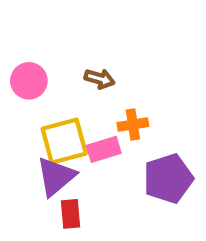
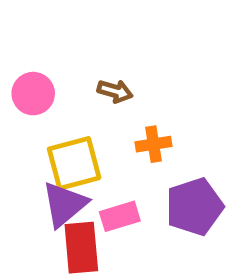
pink rectangle: (104, 149) -> (120, 216), moved
red rectangle: (70, 214) -> (81, 248), size x1.5

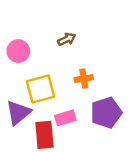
brown arrow: (115, 91) -> (67, 39), moved, turned -42
purple triangle: (64, 204) -> (18, 113), moved

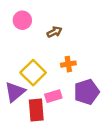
pink circle: (18, 51) -> (22, 20), moved
yellow square: (41, 89) -> (33, 73), turned -30

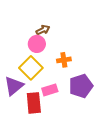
pink circle: (22, 20) -> (37, 44), moved
brown arrow: (54, 32) -> (43, 30), moved

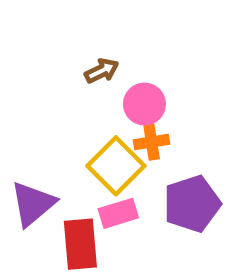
pink circle: (37, 44) -> (144, 104), moved
yellow square: (31, 68) -> (116, 166), moved

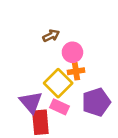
purple triangle: (33, 204) -> (31, 102), moved, turned -30
pink rectangle: (118, 213) -> (59, 107), turned 42

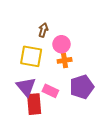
brown arrow: (51, 36) -> (43, 30), turned -48
yellow square: (58, 83) -> (31, 56), moved, turned -35

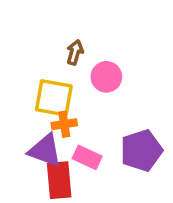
orange cross: (65, 60) -> (64, 124), moved
purple triangle: (26, 87) -> (45, 150), turned -30

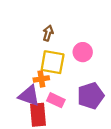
pink circle: (106, 77) -> (83, 52), moved
yellow square: (54, 98) -> (53, 62), moved

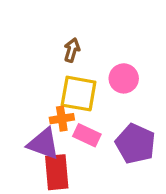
purple pentagon: (91, 96) -> (135, 144), turned -30
pink rectangle: (56, 100) -> (87, 135), moved

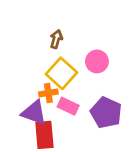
yellow square: (79, 94) -> (62, 73), turned 32

